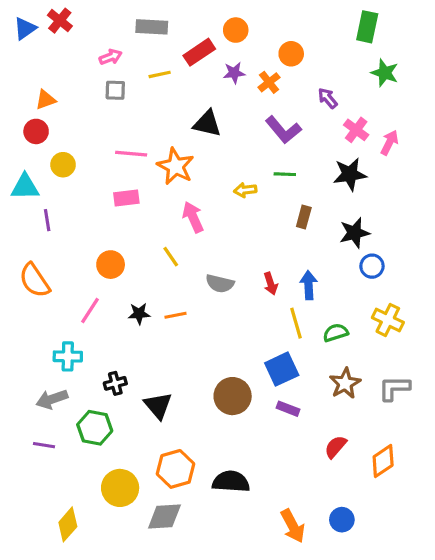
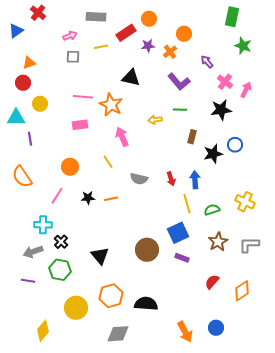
blue triangle: (25, 28) -> (16, 31), moved
black star: (355, 233) -> (213, 154), moved
blue circle: (372, 266) -> (235, 145), moved
black cross: (115, 383) -> (61, 242), moved, turned -32
gray diamond: (164, 516) -> (118, 334), moved

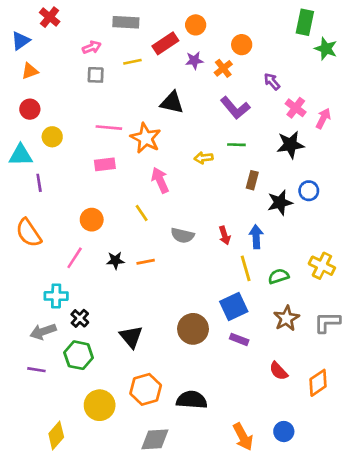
green star: (243, 46) -> (326, 49), moved
orange triangle: (29, 63) -> (30, 71), moved
red semicircle: (212, 282) -> (279, 371), turned -84

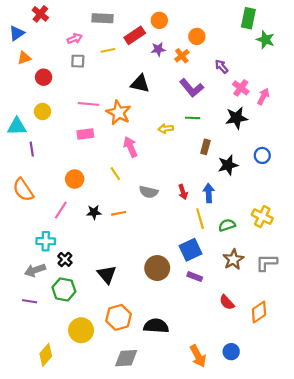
red circle: (30, 109) -> (44, 77), moved
blue circle: (309, 191) -> (262, 155), moved

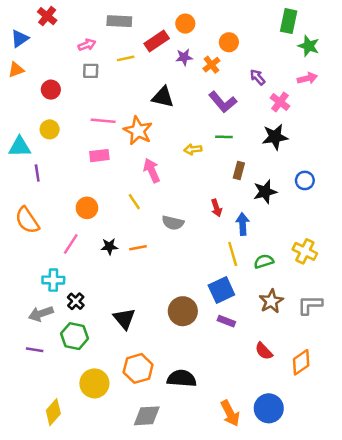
orange triangle: (24, 58) -> (16, 70), moved
pink arrow: (263, 96) -> (307, 78), moved, turned 49
red arrow: (183, 192) -> (216, 208), moved
blue circle: (231, 352) -> (269, 408), size x1.5

